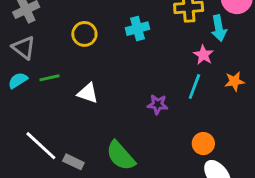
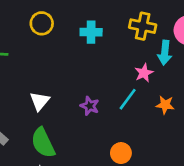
white triangle: (88, 93) -> (40, 101), moved, turned 35

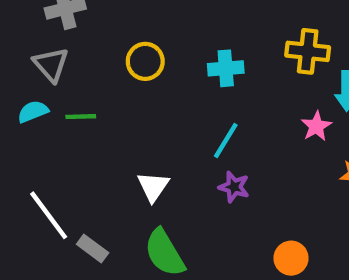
cyan line: (128, 99) -> (226, 141), moved

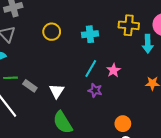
green line: (81, 117) -> (10, 78), moved
pink star: (316, 126) -> (113, 70), moved
gray rectangle: (93, 249) -> (30, 86), moved

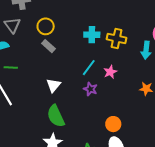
yellow cross: (129, 25) -> (117, 39), moved
yellow circle: (52, 32) -> (46, 26), moved
gray rectangle: (30, 86) -> (49, 46), moved

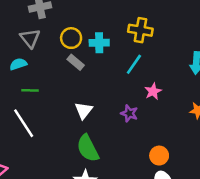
cyan cross: (92, 35) -> (99, 43), moved
yellow cross: (117, 39) -> (140, 30), moved
cyan line: (89, 68) -> (134, 64), moved

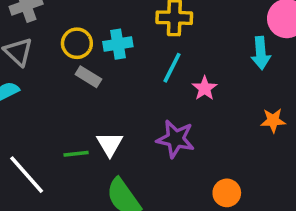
green line: (30, 90) -> (76, 154), moved
pink star: (153, 91) -> (205, 88), moved
purple star: (129, 113) -> (176, 139), size x1.5

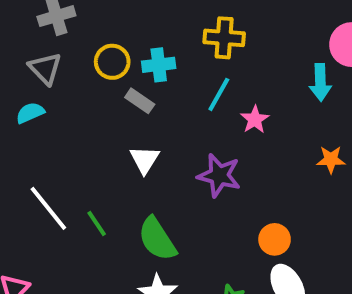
gray rectangle: (88, 77) -> (140, 101), moved
white triangle: (110, 144) -> (145, 160), moved
green line: (76, 154) -> (97, 223), moved, turned 60

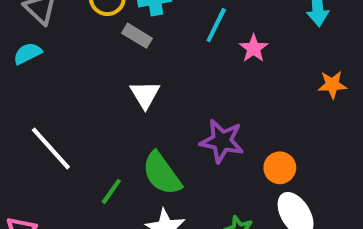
purple star: (219, 175) -> (222, 141), moved
green line: (97, 223) -> (111, 191), moved, turned 72

